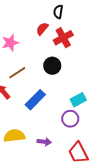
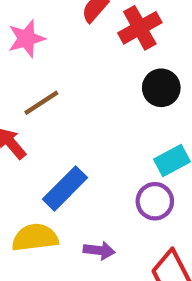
black circle: (52, 66) -> (161, 88), moved
blue rectangle: (35, 100) -> (65, 188), moved

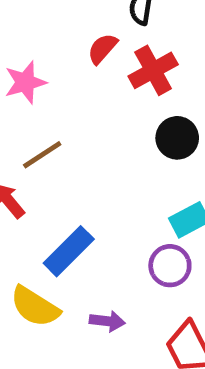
yellow semicircle: (35, 238) -> (35, 307), turned -141

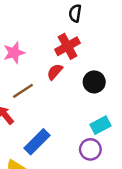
red semicircle: (102, 49) -> (55, 72), moved
red cross: (153, 70) -> (67, 46), moved

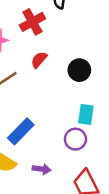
red cross: (67, 46) -> (32, 22), moved
cyan rectangle: (101, 125) -> (86, 114), turned -54

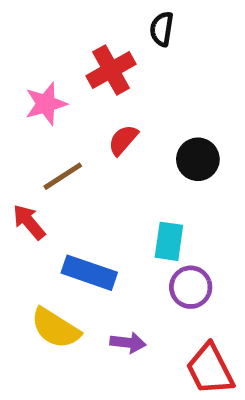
cyan rectangle: (86, 114) -> (169, 241), moved
blue rectangle: (21, 131) -> (89, 273), turned 64

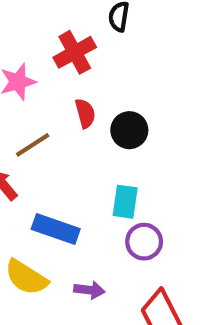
red semicircle: (123, 140) -> (85, 113), turned 124
black circle: (198, 159) -> (129, 130), moved

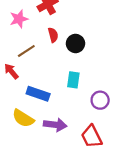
purple circle: (144, 242) -> (100, 100), moved
purple arrow: (89, 290) -> (55, 125), size x1.5

